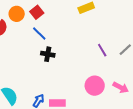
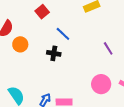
orange circle: (17, 14) -> (20, 44), moved
blue line: (39, 34) -> (63, 34), moved

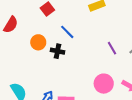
orange circle: (20, 44) -> (38, 42), moved

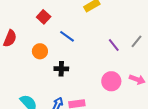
black cross: (58, 51) -> (61, 69), moved

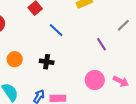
gray line: (137, 41) -> (123, 25), moved
orange circle: (40, 51) -> (15, 59), moved

